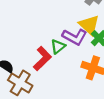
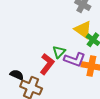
purple L-shape: (75, 37) -> (75, 59), moved

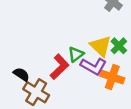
yellow triangle: (83, 30) -> (101, 46), moved

